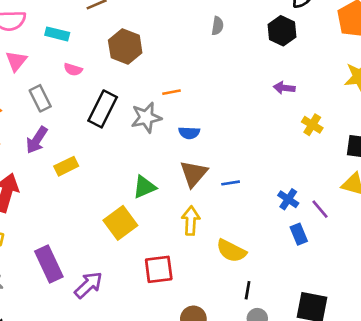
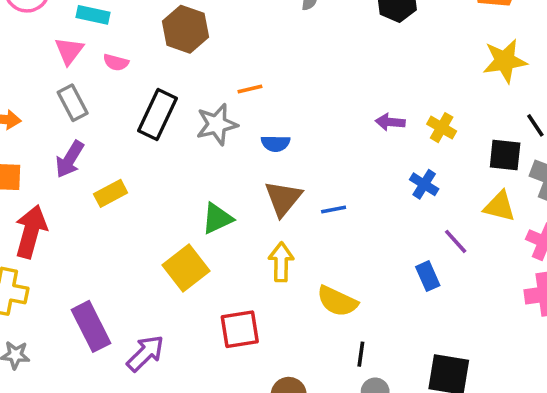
pink triangle: (16, 61) -> (69, 51), moved
purple arrow: (284, 88) -> (390, 122), moved
blue cross: (288, 199) -> (424, 184), moved

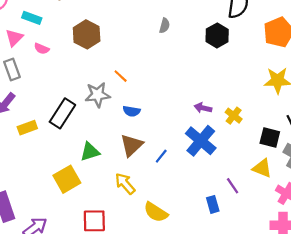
orange line: (250, 89) -> (121, 76), turned 48
black rectangle: (158, 115) -> (62, 113), moved
blue cross: (424, 184) -> (201, 141), moved, size x1.8
blue line: (334, 210) -> (161, 156), turned -48
yellow arrow: (281, 262) -> (125, 184), turned -50

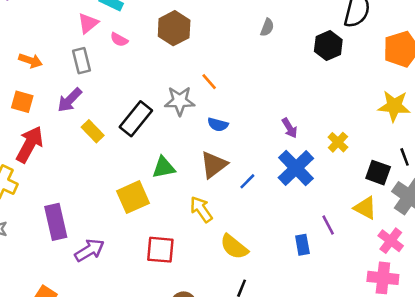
purple arrow: (203, 108) -> (290, 128), moved, turned -140
yellow rectangle: (27, 128) -> (93, 131), turned 60

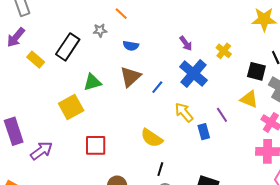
gray star: (180, 101) -> (100, 30), size x0.6
yellow arrow: (201, 209) -> (184, 112), moved

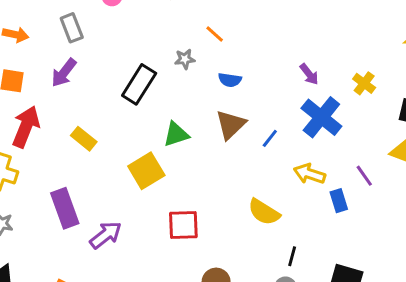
yellow rectangle: (36, 60) -> (84, 139), moved
yellow arrow: (184, 112) -> (309, 174), turned -30
black line: (160, 169) -> (292, 256), moved

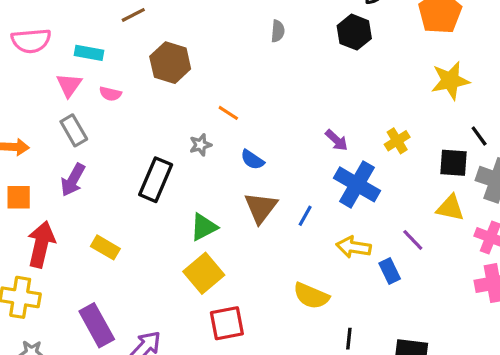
blue semicircle: (230, 80) -> (252, 160), turned 35
yellow cross: (364, 83) -> (397, 141), turned 30
yellow square: (146, 171) -> (204, 273), moved

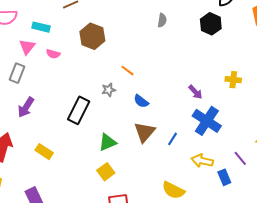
gray rectangle: (74, 130) -> (17, 73), moved, turned 48
yellow cross: (397, 141) -> (233, 80), moved, turned 35
yellow square: (204, 273) -> (106, 172), size x0.7

